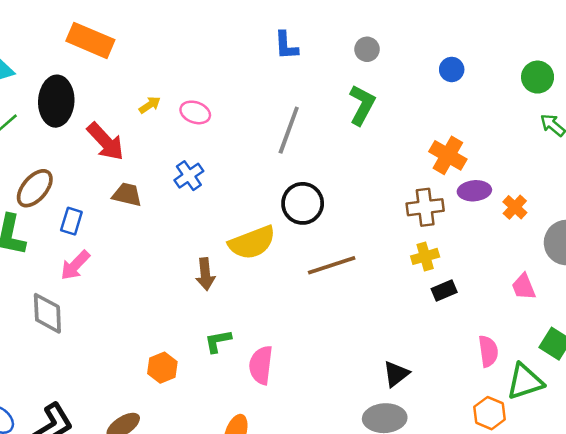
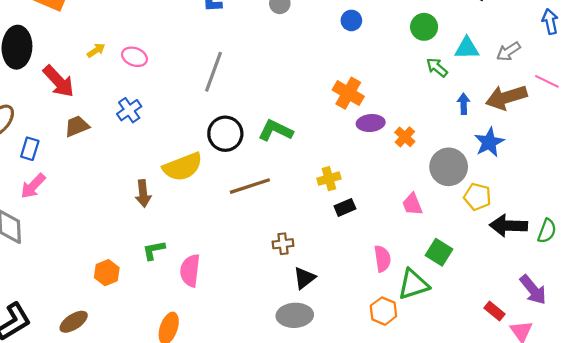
green L-shape: (362, 105) -> (276, 130), moved, turned -92
brown trapezoid: (127, 195) -> (77, 126), turned -35
brown cross: (425, 207) -> (283, 244), moved, size x0.7

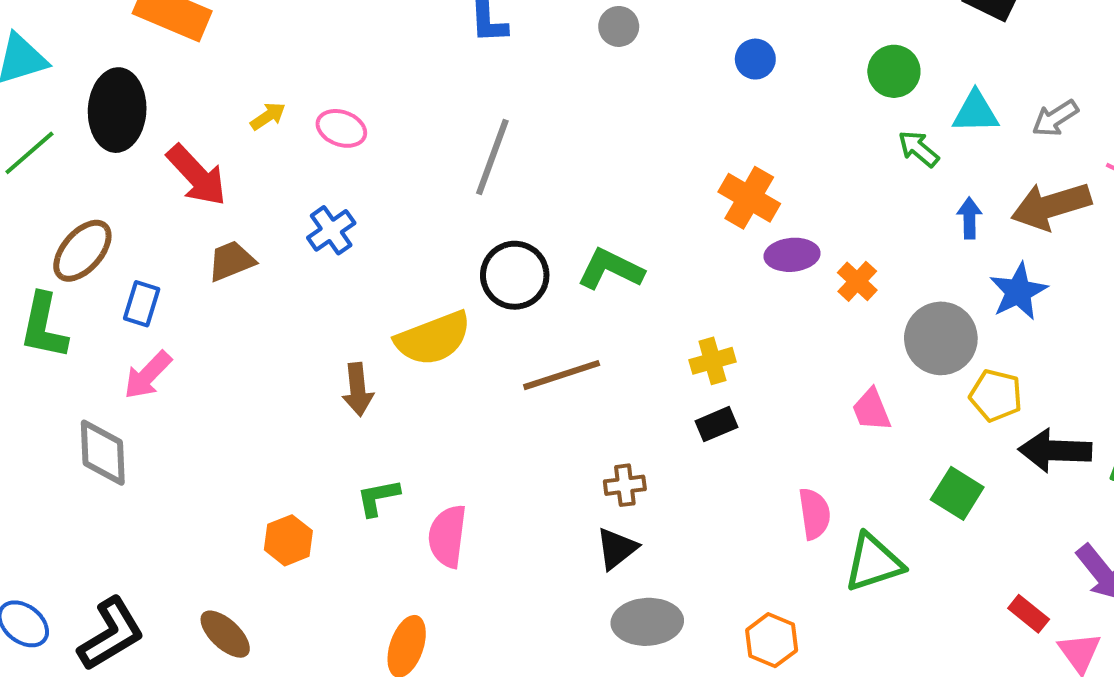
black rectangle: (345, 207) -> (717, 424), moved
green square: (439, 252) -> (957, 493), moved
black triangle: (304, 278) -> (617, 548), moved
orange hexagon: (383, 311) -> (772, 640), moved
brown ellipse: (74, 322) -> (225, 634), turned 76

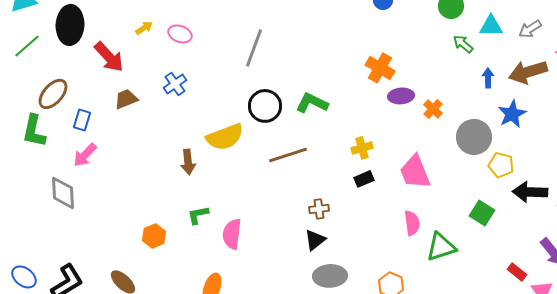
pink trapezoid: (872, 410) -> (415, 172), moved, size x1.6

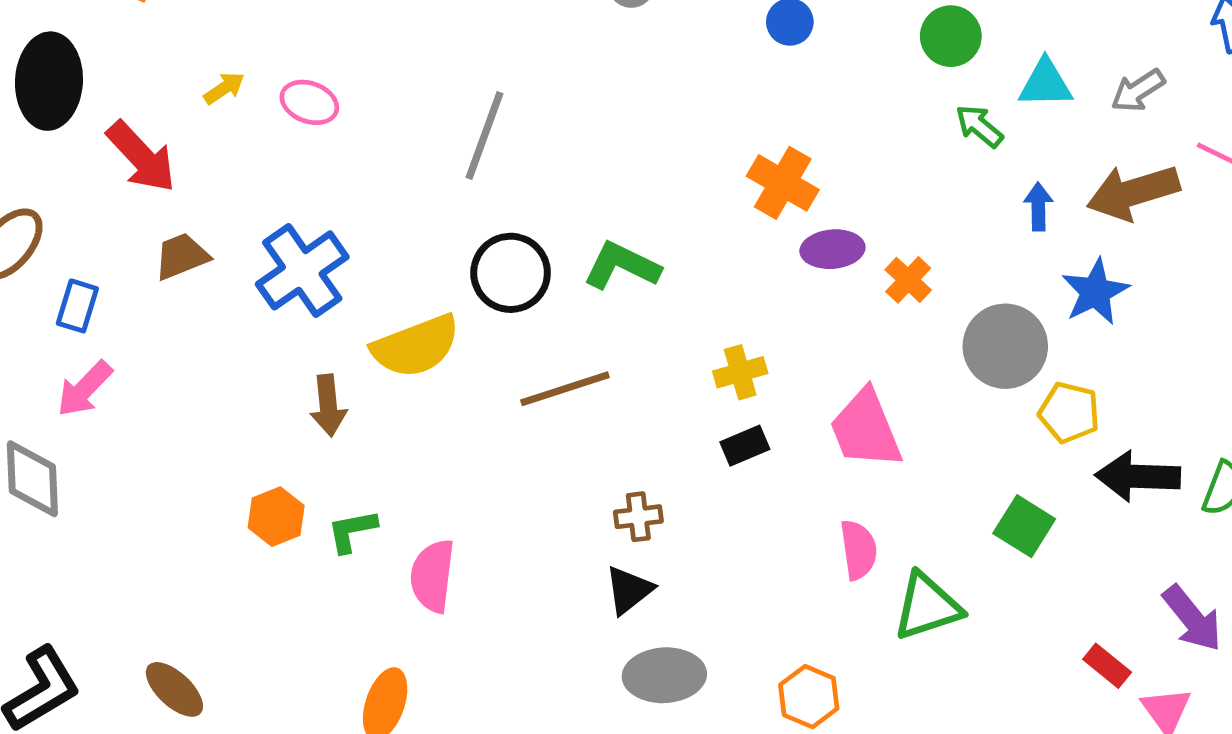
blue cross: (175, 84) -> (302, 270), moved, size x1.6
orange hexagon: (154, 236) -> (276, 517), moved

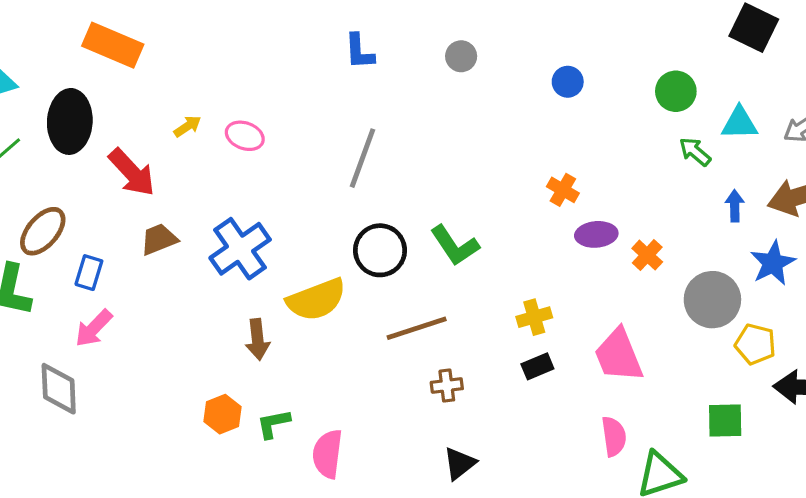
orange cross: (783, 183) -> (563, 190), size x0.7
green L-shape: (622, 266) -> (455, 246), turned -150
brown cross: (638, 517) -> (447, 386), moved
green square: (1024, 526) -> (725, 421), turned -33

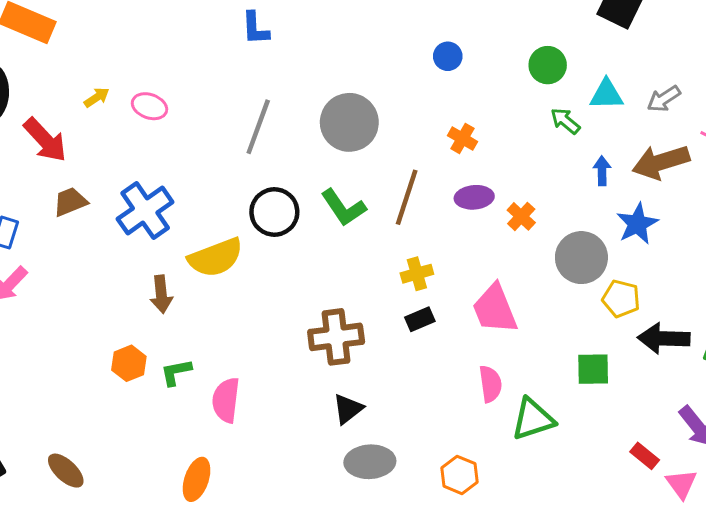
gray circle: (461, 56) -> (349, 122), moved, size x2.0
orange cross: (563, 190) -> (462, 139), moved
brown line: (417, 328) -> (407, 197), moved, turned -54
brown cross: (447, 386) -> (336, 337), size x1.8

